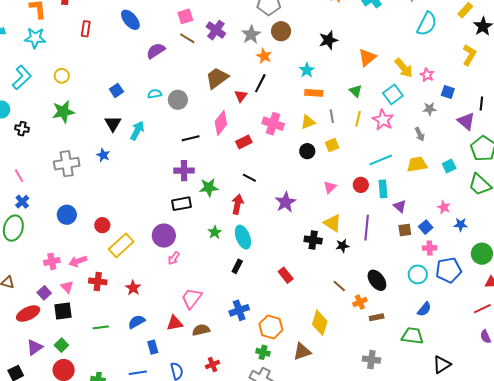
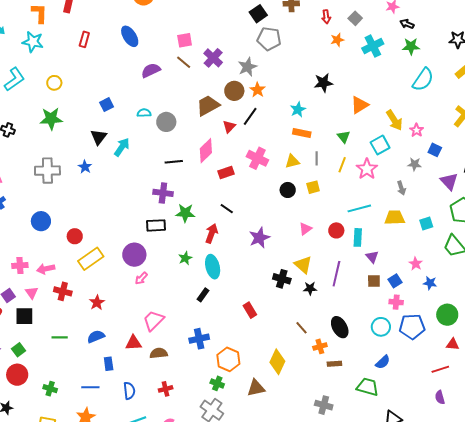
brown circle: (281, 31) -> (234, 91), moved

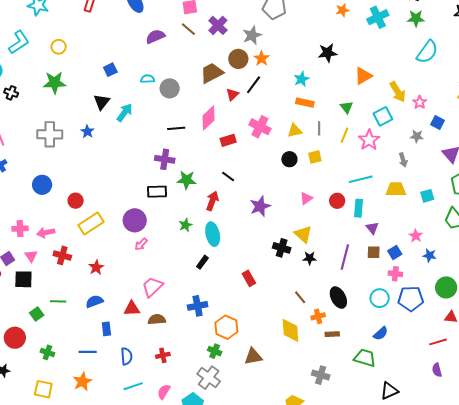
purple line: (336, 274) -> (345, 257), moved
green square: (18, 350) -> (37, 314), moved
yellow diamond: (277, 362) -> (290, 330), moved, turned -30

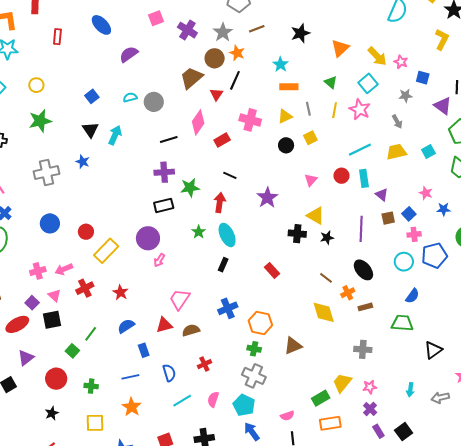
brown line: (188, 29) -> (257, 29), moved, turned -49
red cross: (62, 255) -> (85, 288), turned -30
green line: (58, 301) -> (91, 334), turned -42

